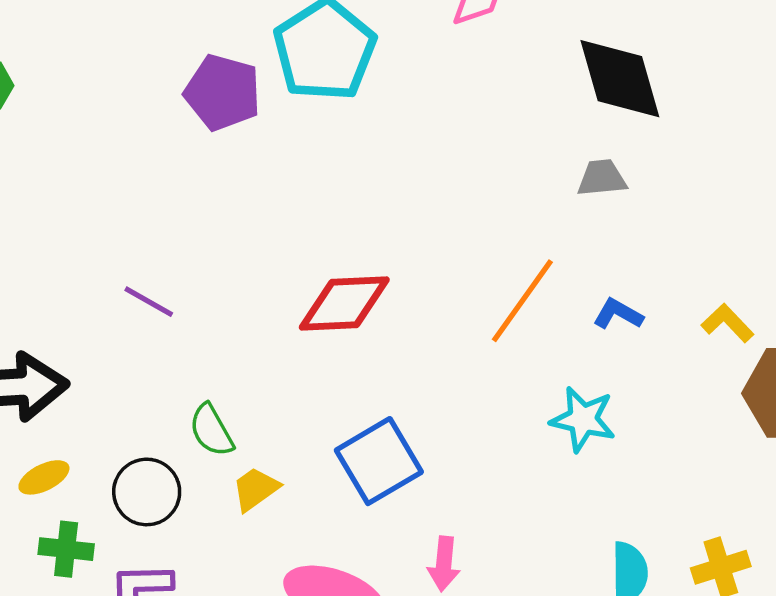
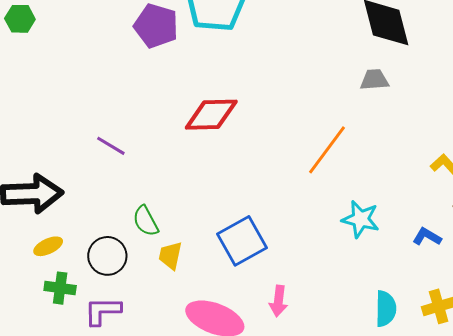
red diamond: (344, 303) -> (211, 115), moved
blue L-shape: (618, 314) -> (427, 237), moved
yellow trapezoid: (256, 489) -> (170, 256), turned -44

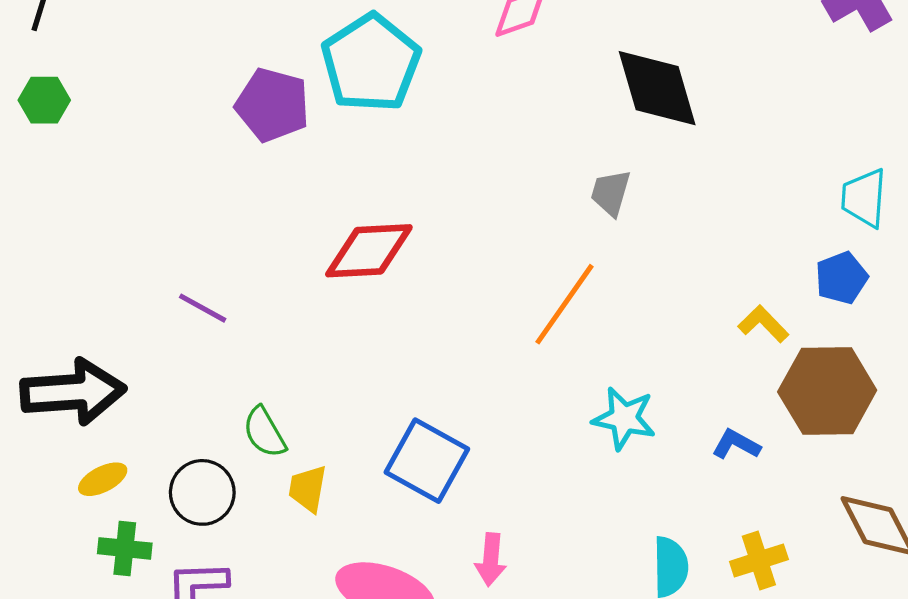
gray trapezoid: (374, 80) -> (611, 193), moved, turned -68
blue square: (242, 241) -> (427, 461), turned -30

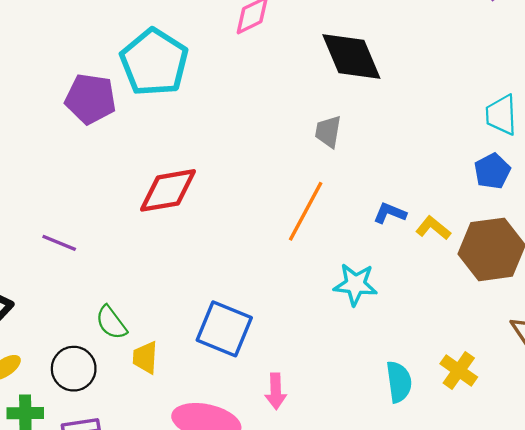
yellow L-shape: (763, 324) -> (433, 228), moved
blue L-shape: (736, 444) -> (390, 213), moved
yellow cross: (759, 560) -> (459, 370), turned -30

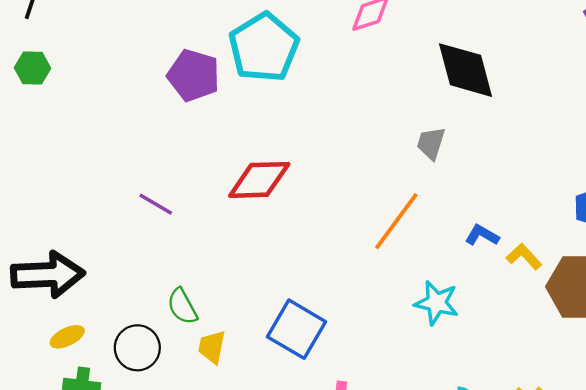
purple line: (59, 243) -> (156, 204), moved

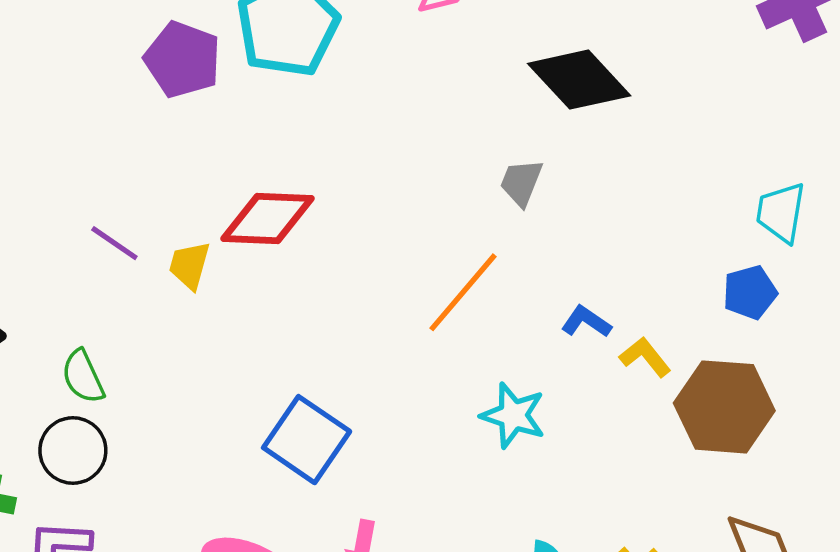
black diamond: (466, 70) -> (579, 80), turned -32
green semicircle: (182, 306) -> (83, 377), moved
yellow trapezoid: (212, 347) -> (189, 265), moved

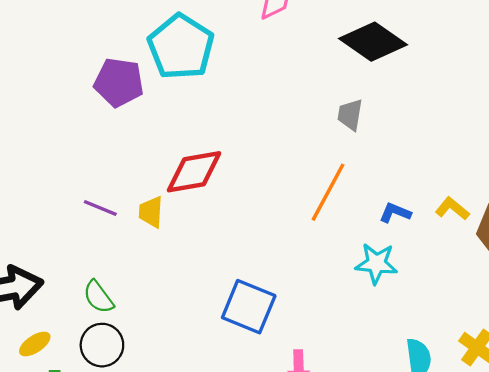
blue L-shape: (586, 322) -> (395, 213), moved

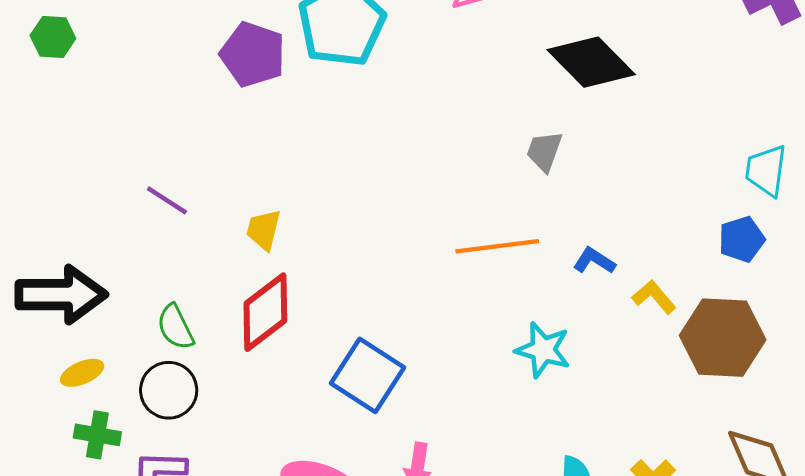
red diamond: (194, 172) -> (265, 312), moved, turned -38
orange line: (328, 192) -> (497, 246), turned 44
purple line: (100, 208) -> (167, 200), moved
blue L-shape: (395, 213) -> (594, 261), moved

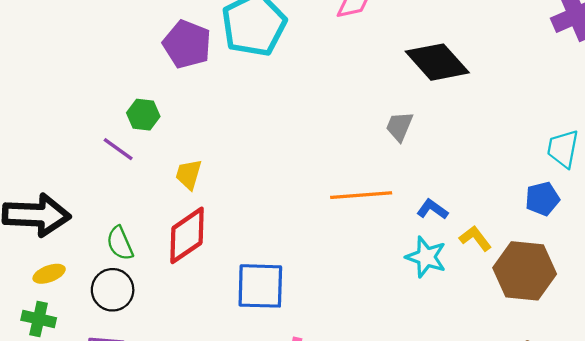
green hexagon: (53, 37) -> (143, 115), moved
cyan star: (543, 350) -> (426, 257), moved
blue square: (367, 375) -> (260, 286), turned -34
green cross: (97, 435) -> (39, 319), moved

